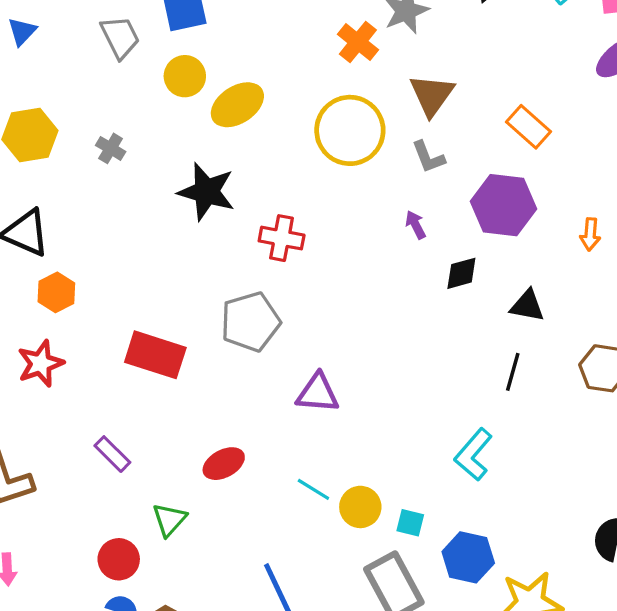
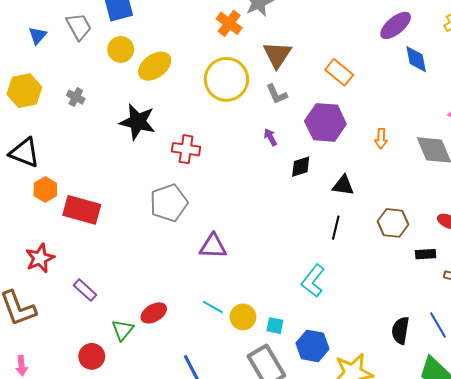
blue triangle: (22, 31) -> (38, 35), moved
red rectangle: (155, 355) -> (82, 210), moved
red star: (41, 363) -> (40, 258), moved
red ellipse: (224, 464) -> (154, 313), moved

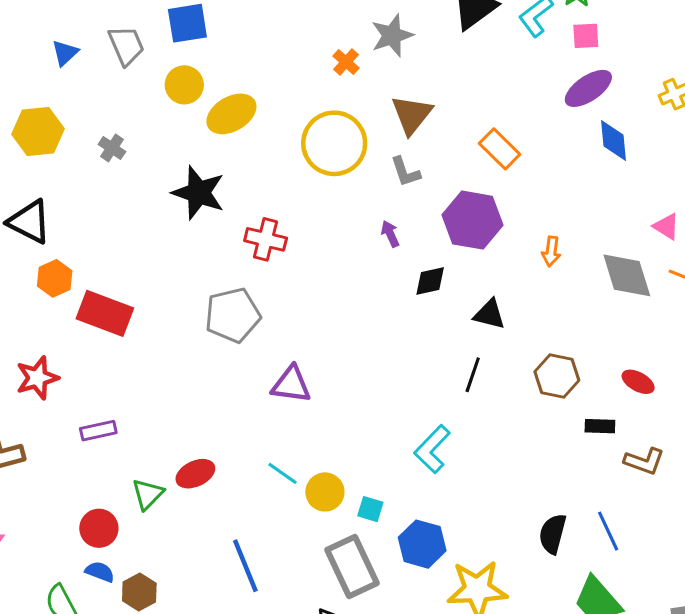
orange cross: (229, 23) -> (346, 62), size x0.7
purple rectangle: (85, 290) -> (98, 431), turned -60

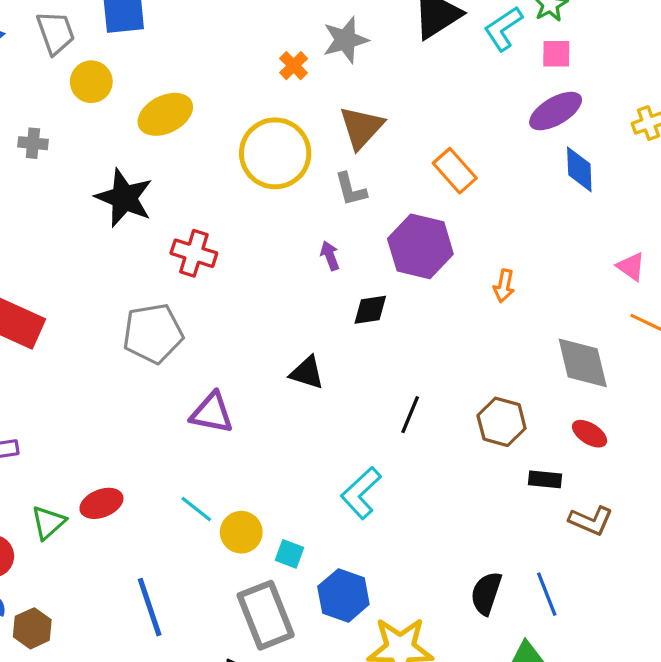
yellow circle: (184, 85) -> (91, 82), moved
gray cross: (112, 148) -> (33, 143), turned -32
gray diamond: (627, 275) -> (583, 363), moved
black triangle: (489, 314) -> (307, 373), moved

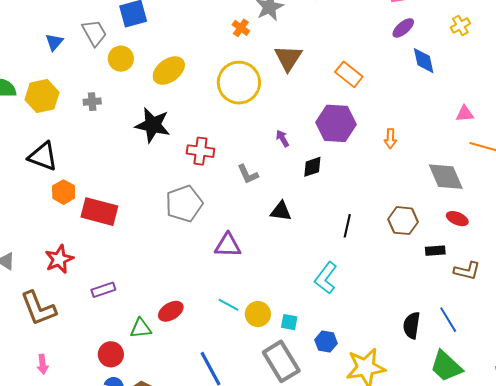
purple ellipse: (556, 111) -> (403, 28), size x0.7
gray L-shape: (351, 189) -> (248, 174), moved
pink triangle: (631, 267) -> (465, 114), turned -30
green triangle: (48, 522) -> (141, 328), turned 45
blue hexagon: (343, 595) -> (326, 342), size x0.7

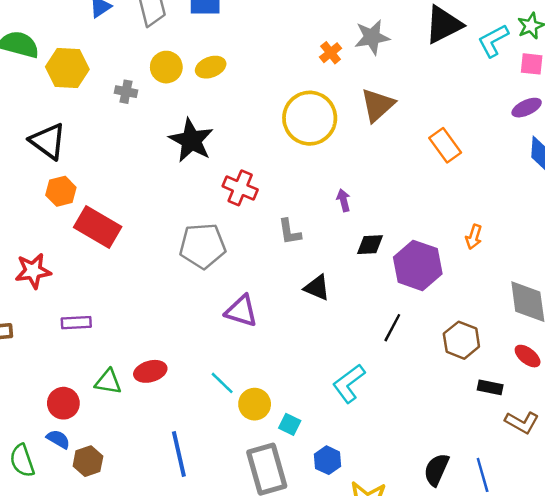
yellow circle: (121, 59) -> (166, 67), moved
yellow ellipse: (169, 70) -> (211, 67), moved, size x0.7
purple hexagon: (336, 123) -> (418, 265), moved

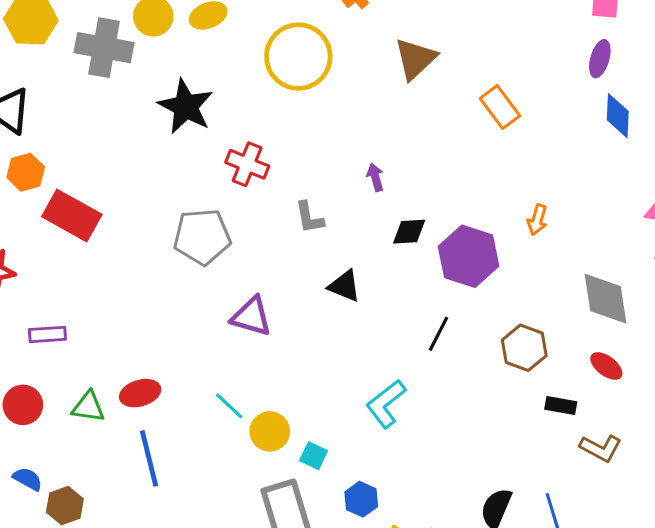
gray cross: (126, 92) -> (104, 48), size x2.0
purple ellipse: (527, 108) -> (600, 59), turned -48
yellow circle: (310, 118) -> (298, 57), moved
red circle: (63, 403) -> (23, 405), moved
blue line: (179, 454) -> (149, 458), moved

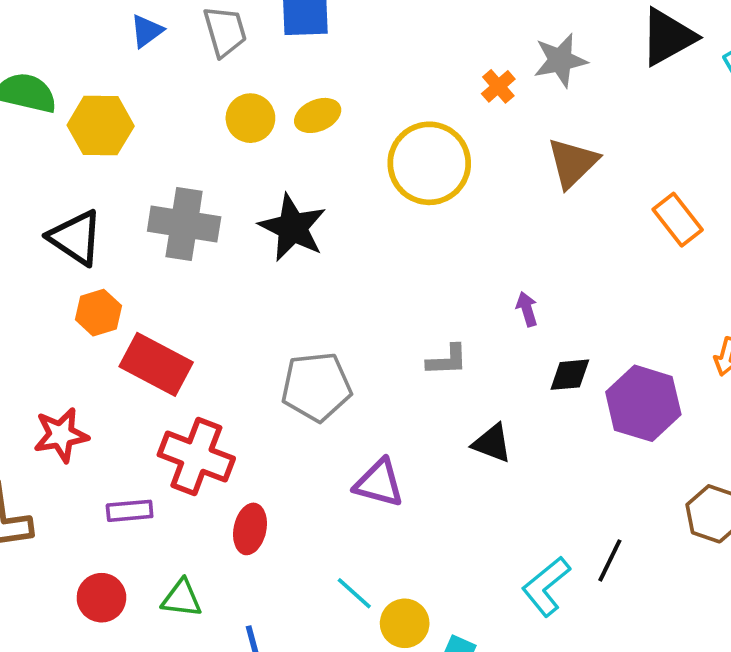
gray cross: (104, 48) -> (184, 224), moved
red cross: (247, 164) -> (196, 457), moved, size x1.4
gray L-shape: (309, 217) -> (447, 360), turned -81
black line: (438, 334) -> (610, 560), moved
red ellipse: (140, 393) -> (250, 529), moved, turned -60

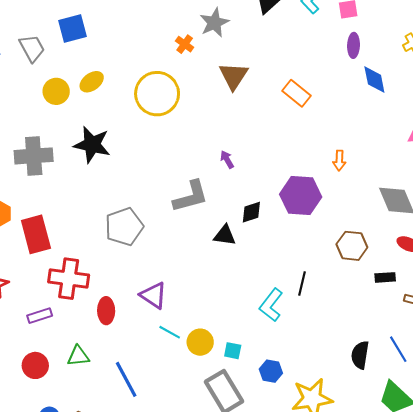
gray L-shape: (447, 360) -> (191, 196), size x1.6
red rectangle: (156, 364) -> (36, 234), turned 60
black diamond: (570, 375) -> (251, 212), moved
purple triangle: (379, 483) -> (154, 295), moved, turned 32

